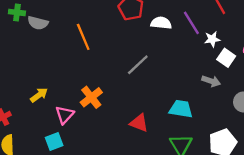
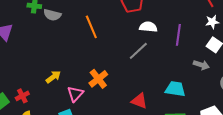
white semicircle: (161, 23) -> (148, 27), moved
purple line: (191, 23) -> (178, 35), moved, turned 40
white star: (212, 39) -> (212, 22), moved

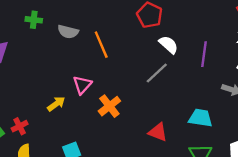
gray semicircle: (52, 15) -> (68, 32), moved
white semicircle: (148, 27) -> (169, 45), turned 36
pink triangle: (75, 94) -> (82, 85), moved

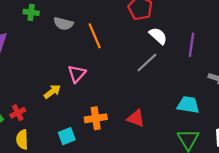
orange cross: (109, 106) -> (96, 118), moved, turned 30
red triangle: (158, 132) -> (136, 118), moved

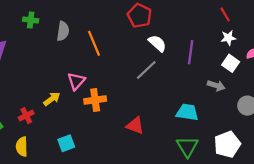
gray semicircle: (63, 24) -> (63, 31), turned -96
red cross: (18, 113) -> (26, 116), moved
orange cross: (96, 118) -> (95, 100), moved

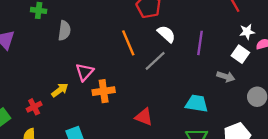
gray semicircle: (63, 31) -> (64, 31), moved
white star: (228, 38) -> (247, 32), moved
orange line: (94, 43) -> (128, 43), moved

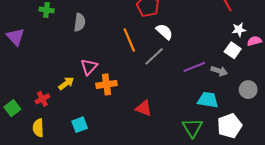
gray semicircle: (64, 31) -> (80, 22), moved
purple line: (200, 43) -> (194, 67), moved, turned 60
cyan trapezoid: (197, 103) -> (208, 100), moved

